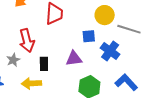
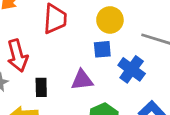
yellow circle: (105, 15) -> (110, 20), moved

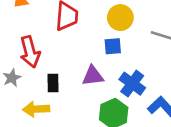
blue cross: (132, 69) -> (132, 84), moved

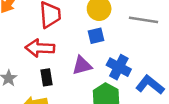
red arrow: (30, 52) -> (40, 48), moved, turned 116

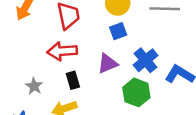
blue cross: (119, 67) -> (146, 60), turned 30

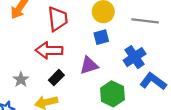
blue cross: (146, 60) -> (135, 57), moved
black rectangle: (73, 80) -> (56, 78), turned 56

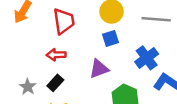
red arrow: (49, 50) -> (56, 55), size x0.7
black rectangle: (56, 78) -> (55, 83), moved

